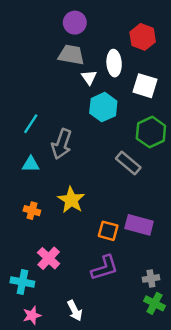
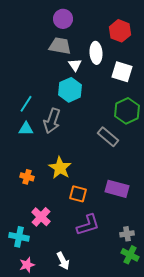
cyan hexagon: (103, 107) -> (70, 90), moved
cyan triangle: (31, 164) -> (26, 129), moved
orange square: (108, 231) -> (78, 194), moved

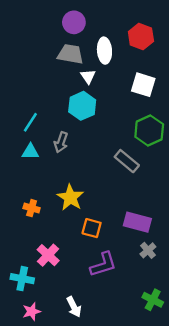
white ellipse: (96, 53) -> (104, 51), moved
gray arrow: (52, 121) -> (61, 142), size x0.7
gray cross: (127, 234) -> (148, 250), moved, turned -32

